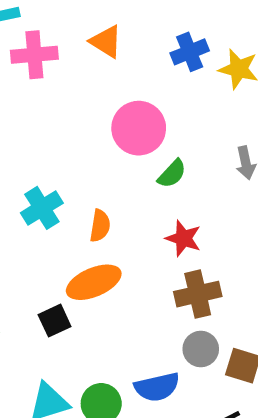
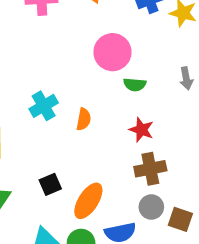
green semicircle: (172, 174) -> (135, 85), turned 50
orange ellipse: (94, 282) -> (88, 201), moved, turned -36

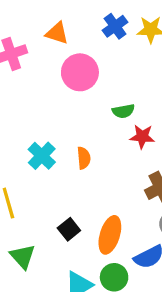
pink circle: (112, 52) -> (80, 72), moved
red star: (141, 130) -> (142, 137), moved

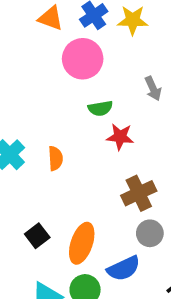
orange triangle: (57, 33) -> (51, 18), moved
pink circle: (80, 72) -> (83, 59), moved

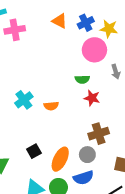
pink circle: (83, 59) -> (94, 50), moved
orange semicircle: (55, 158) -> (51, 106), turned 80
gray circle: (150, 233) -> (87, 155), moved

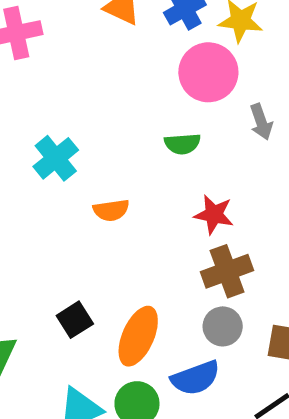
red star: (92, 98) -> (214, 214), moved
cyan cross: (24, 100) -> (56, 158), moved
gray circle: (87, 155) -> (223, 326), moved

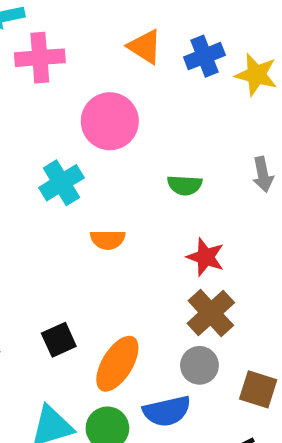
pink circle: (208, 72) -> (110, 121), moved
brown cross: (227, 271) -> (211, 313), turned -30

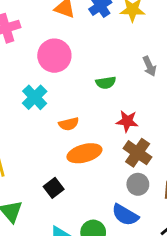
orange ellipse: (117, 364) -> (84, 153), moved, turned 56
blue semicircle: (167, 411) -> (125, 215), turned 56

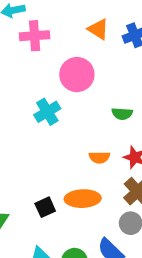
orange semicircle: (69, 124) -> (99, 157), moved
orange ellipse: (84, 153) -> (83, 199), moved

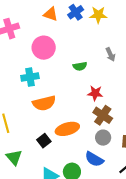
cyan cross: (47, 112) -> (30, 77), turned 36
orange semicircle: (99, 157) -> (44, 103), moved, size x1.6

